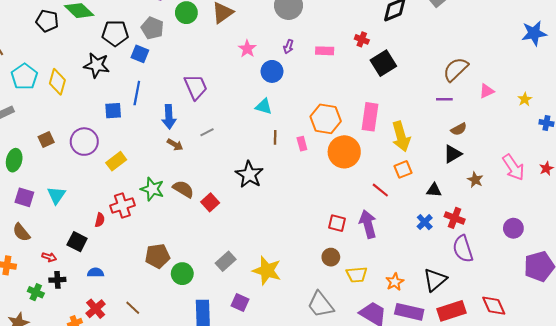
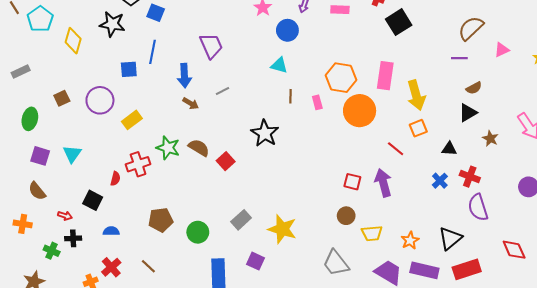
cyan pentagon: (24, 77) -> (40, 19), moved
brown pentagon: (157, 256) -> (161, 220), moved
red diamond: (494, 306) -> (514, 250), moved

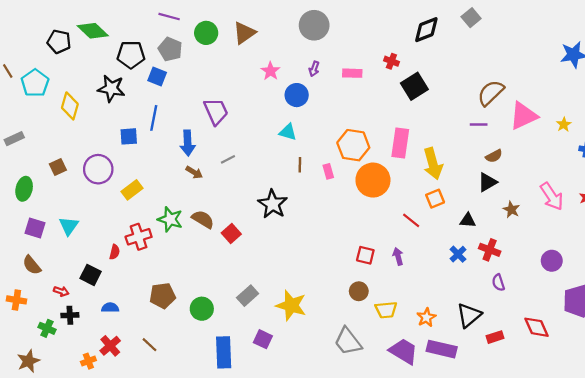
pink triangle: (502, 50) -> (523, 116), size x1.8
purple arrow: (383, 183) -> (398, 256), size x0.6
purple semicircle: (478, 207) -> (498, 283), size x0.6
red rectangle: (467, 269) -> (495, 337), moved, size x0.6

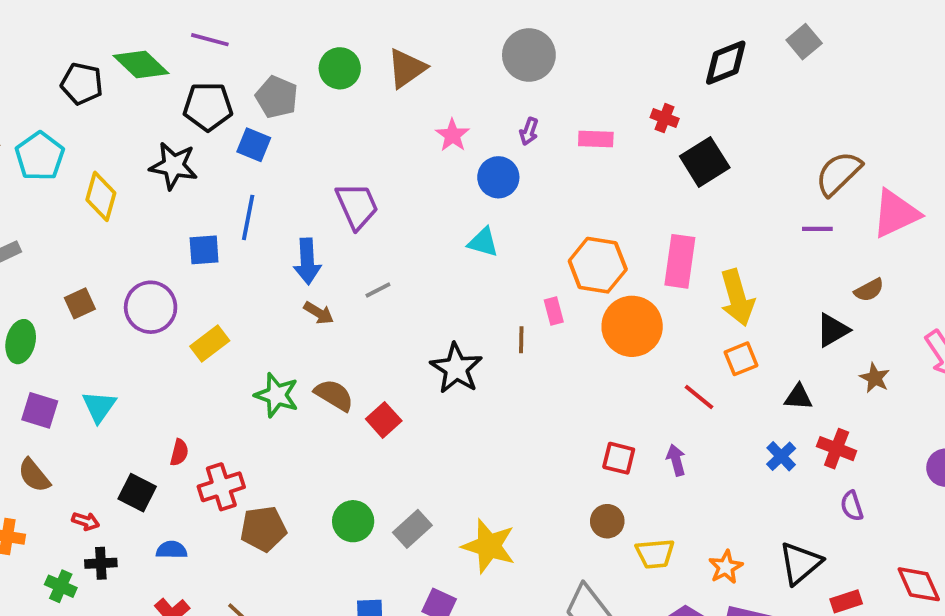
purple line: (169, 17) -> (210, 40), moved
brown semicircle: (494, 156) -> (869, 290), moved
brown line: (300, 165) -> (521, 340), moved
red cross: (139, 237) -> (221, 487), moved
green circle: (202, 309) -> (353, 521), moved

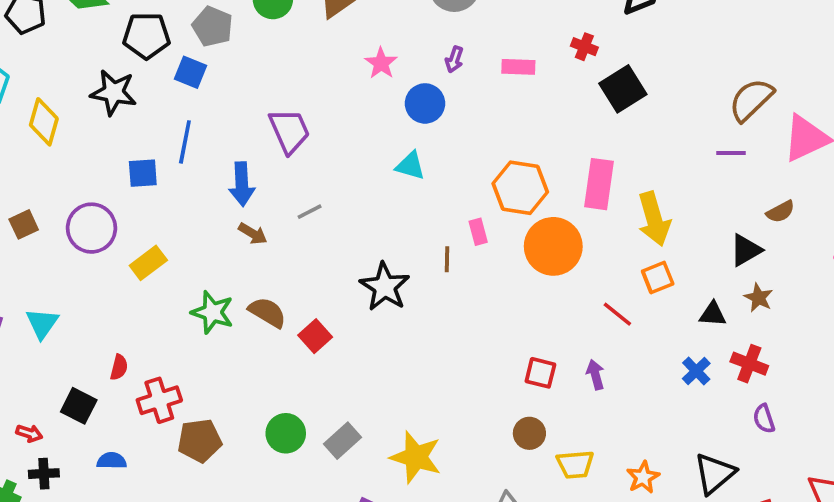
brown star: (875, 378) -> (758, 298), moved

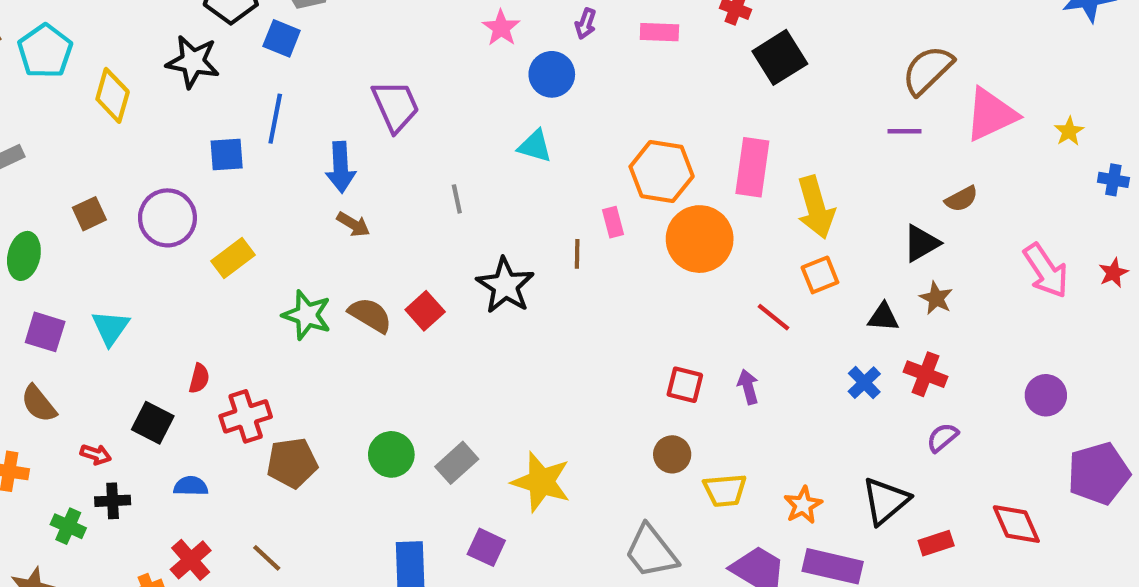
gray line: (310, 212) -> (457, 199), moved, turned -75
red square: (315, 336) -> (425, 311), moved
purple semicircle: (764, 419) -> (942, 438), turned 68

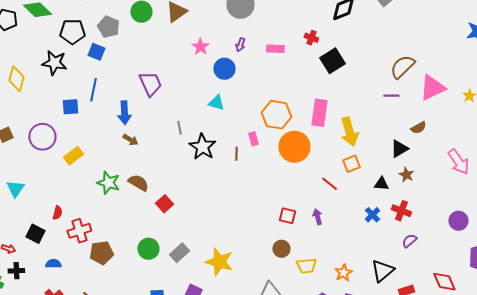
black star: (505, 285) -> (202, 147), moved
red square: (425, 311) -> (164, 204), moved

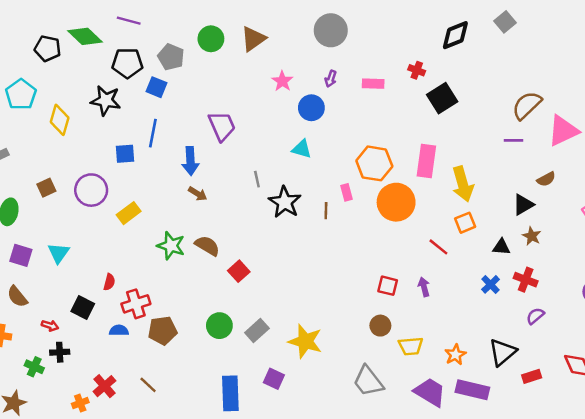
blue semicircle: (53, 264) -> (119, 330), moved

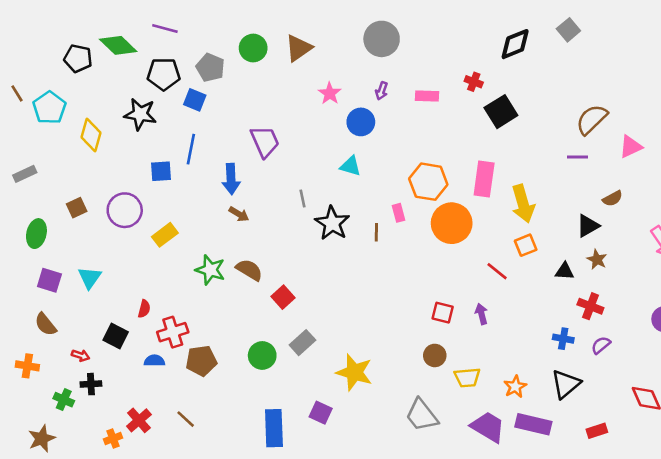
pink triangle: (563, 131) -> (631, 147), size x0.7
blue cross: (491, 284) -> (563, 339), moved, turned -36
gray rectangle: (257, 330) -> (302, 343), moved
red rectangle: (532, 376) -> (597, 431), moved

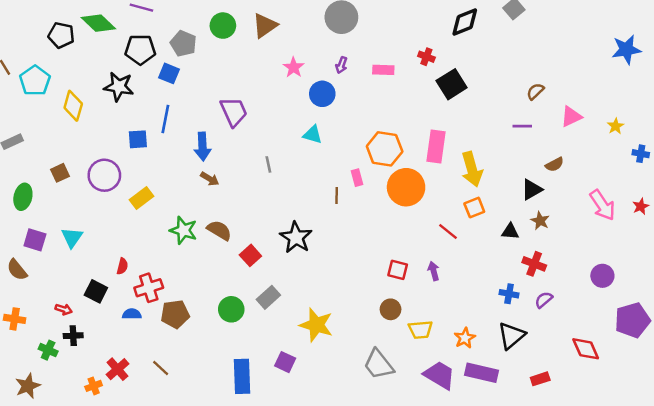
brown semicircle: (592, 119) -> (535, 91), size x0.6
black star: (332, 223) -> (296, 237), moved
brown semicircle: (46, 324) -> (17, 270), moved

